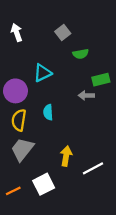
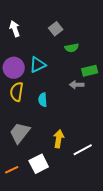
purple circle: (15, 91) -> (14, 68), moved
yellow semicircle: (19, 120) -> (17, 92), moved

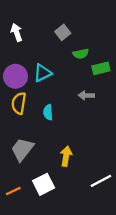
green rectangle: (90, 71) -> (101, 68), moved
white line: (83, 150) -> (101, 181), moved

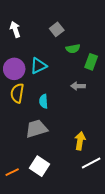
green rectangle: (101, 68) -> (91, 62), turned -56
gray trapezoid: (22, 149) -> (36, 129), moved, turned 35
yellow arrow: (66, 156) -> (80, 141), moved
white square: (44, 184) -> (40, 166), turned -30

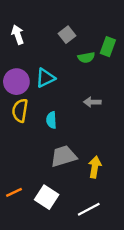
green rectangle: (91, 62) -> (108, 47), moved
gray trapezoid: (36, 129) -> (63, 156), moved
white line: (91, 163) -> (89, 209), moved
orange line: (12, 172) -> (14, 192), moved

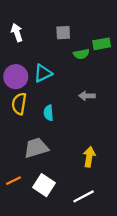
gray square: (67, 35) -> (63, 33), turned 35
green rectangle: (108, 47) -> (102, 44), turned 60
gray trapezoid: (63, 156) -> (36, 148), moved

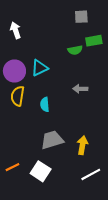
gray square: (63, 33) -> (81, 17), moved
gray trapezoid: (36, 148) -> (52, 140), moved
white line: (84, 196) -> (91, 174), moved

